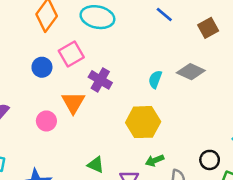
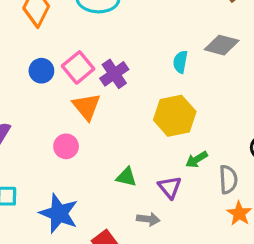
pink square: (71, 54) -> (78, 67), moved
purple cross: (100, 80) -> (114, 74), turned 35
pink circle: (46, 121) -> (66, 146), moved

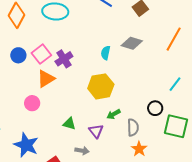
orange triangle: (86, 107) -> (46, 79), turned 36

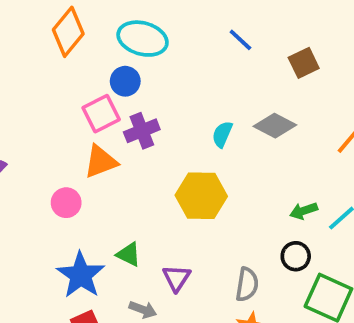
blue circle: (18, 55) -> (125, 81), moved
green arrow: (114, 114) -> (304, 211), moved
blue star: (26, 145) -> (81, 275), moved

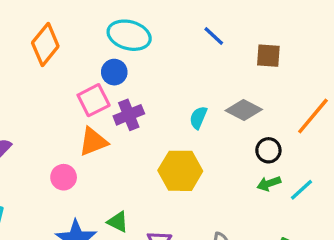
orange diamond: (68, 32) -> (45, 44), moved
brown square: (304, 63) -> (268, 56), turned 30
black circle: (296, 256) -> (268, 150), moved

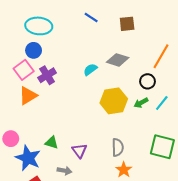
cyan semicircle: (198, 118) -> (90, 70), turned 40
black circle: (268, 150) -> (148, 81), moved
yellow hexagon: (180, 171) -> (114, 101), moved
pink circle: (64, 177) -> (11, 139), moved

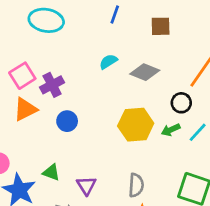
blue line: (91, 17) -> (115, 14), turned 72
blue circle: (34, 50) -> (67, 121), moved
cyan semicircle: (90, 70) -> (108, 62), moved

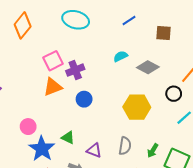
blue line: (115, 14) -> (129, 20), turned 32
green arrow: (171, 130) -> (153, 150), moved, turned -40
gray semicircle: (136, 185) -> (125, 146), moved
purple triangle: (86, 186) -> (94, 150), turned -42

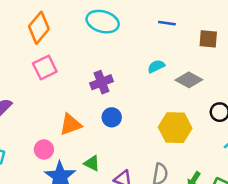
blue line: (129, 20) -> (167, 23), turned 40
pink square: (53, 61) -> (45, 67), moved
orange triangle: (53, 87) -> (71, 124), moved

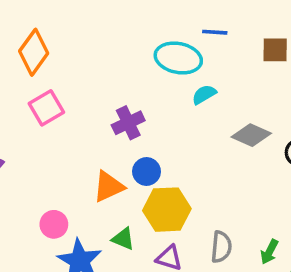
cyan ellipse: (103, 22) -> (178, 58), moved
gray diamond: (189, 80) -> (251, 135), moved
orange triangle: (71, 124) -> (109, 187), moved
yellow hexagon: (175, 128) -> (167, 210), moved

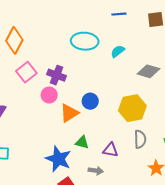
cyan ellipse: (178, 58) -> (85, 41), moved
purple cross: (128, 123) -> (56, 75), moved, turned -36
yellow hexagon: (167, 210) -> (132, 108), moved
pink circle: (54, 224) -> (49, 95), moved

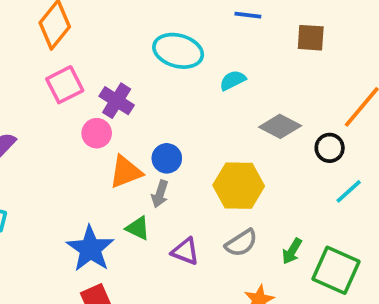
gray semicircle: (140, 139) -> (241, 243), turned 48
gray arrow: (96, 171) -> (160, 194), moved, turned 88

